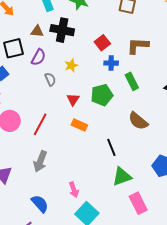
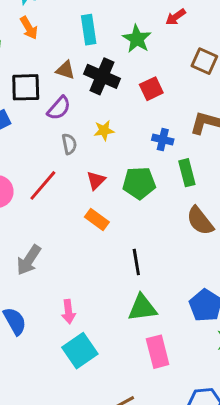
red square: (102, 43) -> (151, 89), moved
brown semicircle: (138, 121) -> (200, 221), moved
red line: (40, 124) -> (43, 185), moved

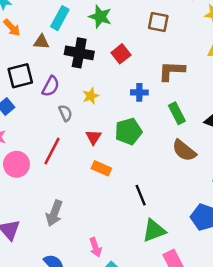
cyan rectangle: (89, 30) -> (60, 18), turned 50
brown triangle: (65, 70) -> (41, 42), moved
green rectangle: (187, 173) -> (177, 113), moved

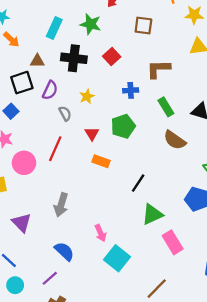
brown triangle: (41, 42) -> (37, 61), moved
black line: (141, 195) -> (138, 183), turned 60

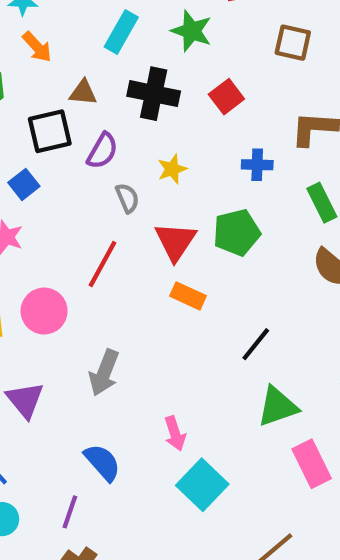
red triangle: (92, 134) -> (175, 241), size x1.5
pink circle: (24, 163) -> (44, 311), moved
purple line: (50, 278) -> (70, 512), turned -35

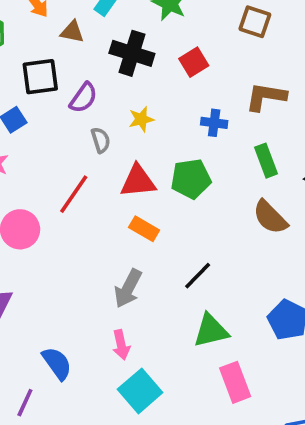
brown triangle: (83, 92) -> (72, 32), moved
red triangle: (175, 241) -> (138, 181), turned 45
gray arrow: (104, 373) -> (128, 288), moved

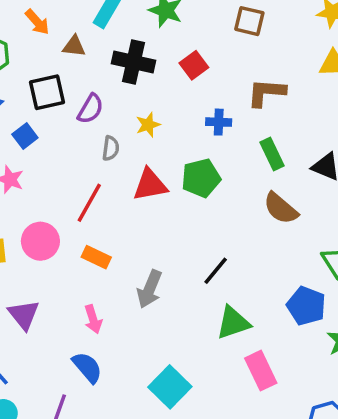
gray semicircle: (101, 140) -> (111, 148), turned 30
orange rectangle: (144, 229) -> (96, 257), moved
pink arrow: (121, 345) -> (93, 319), moved

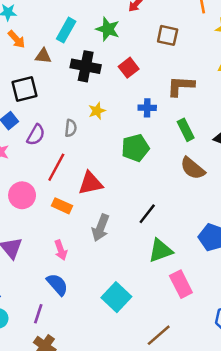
purple semicircle: (90, 109) -> (36, 135), moved
red triangle: (150, 185) -> (90, 183), moved

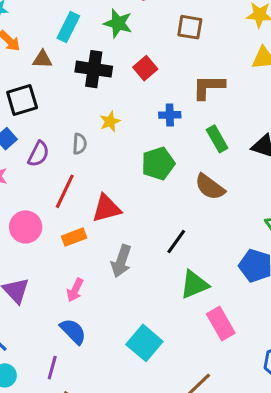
brown semicircle: (193, 168) -> (210, 187), moved
orange rectangle: (62, 206) -> (74, 237), turned -42
pink arrow: (61, 250) -> (75, 290), turned 48

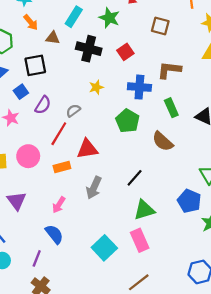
blue cross: (170, 115) -> (139, 87), size x1.5
gray semicircle: (80, 144) -> (73, 111), moved, turned -136
green pentagon: (158, 164) -> (127, 121), turned -30
pink rectangle: (221, 323) -> (140, 240), moved

